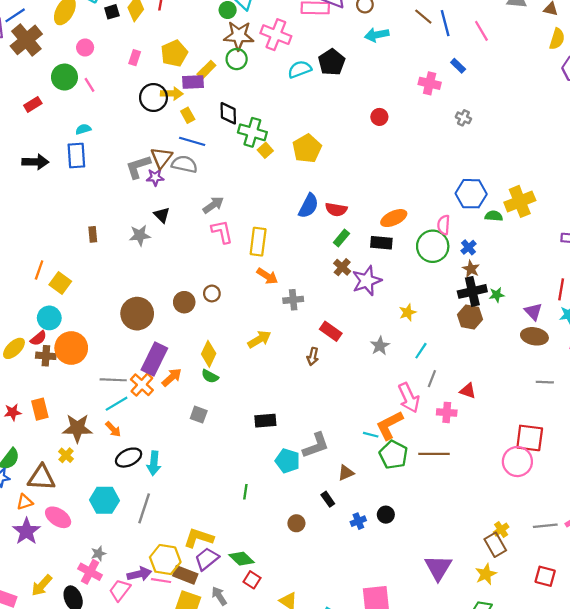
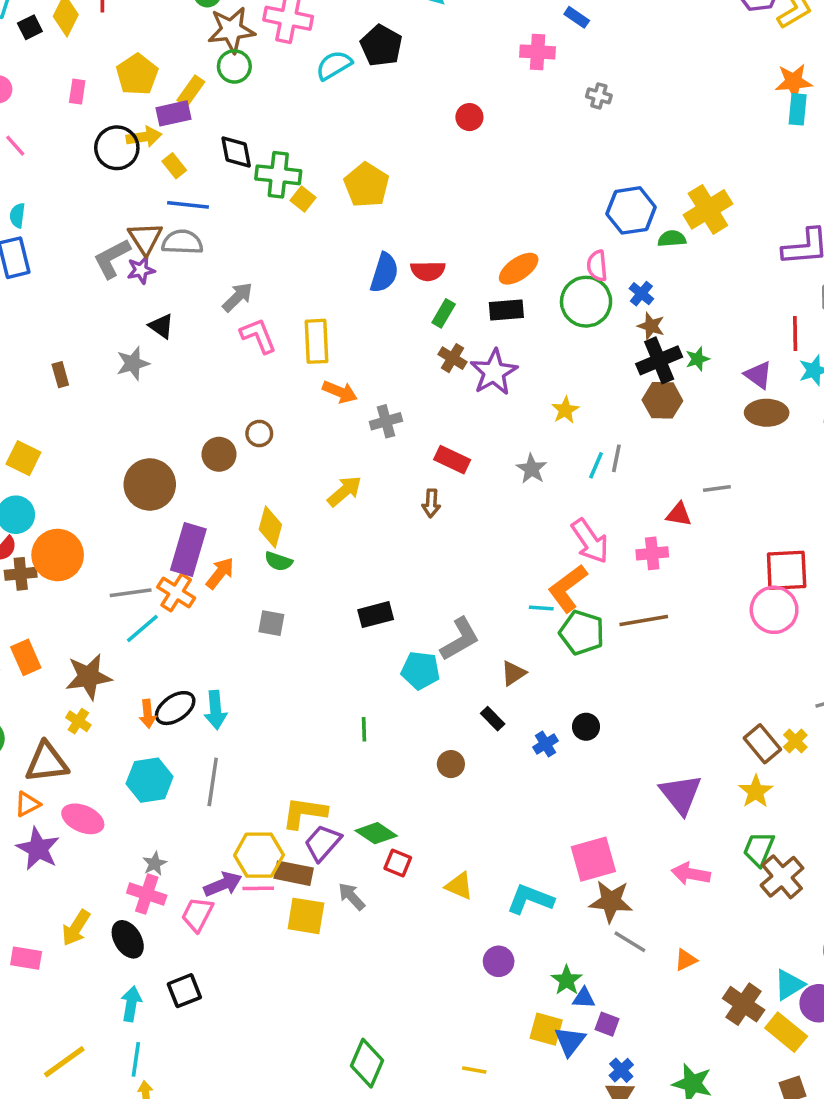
cyan semicircle: (83, 129) -> (17, 215), turned -56
gray line: (432, 379) -> (616, 458), moved
gray line: (545, 382) -> (717, 489), moved
orange arrow: (113, 429) -> (148, 714), moved, turned 48
yellow cross: (501, 530) -> (795, 741), moved

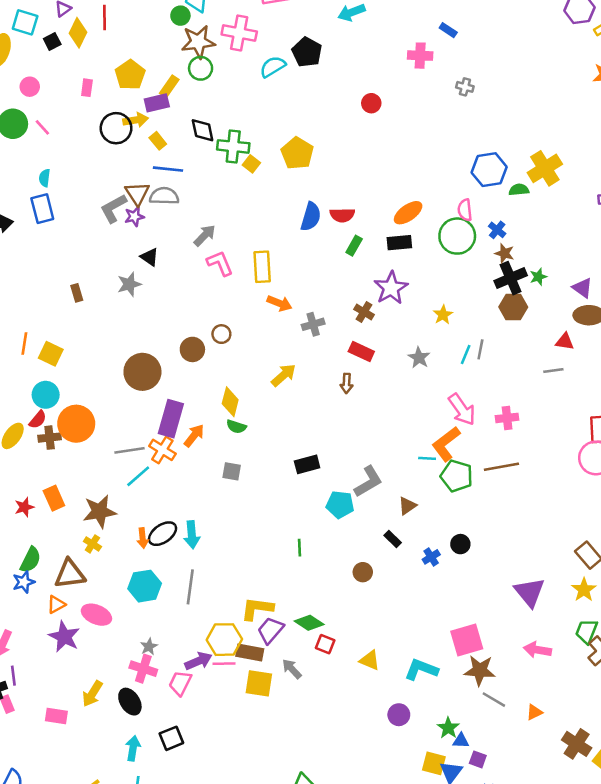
brown cross: (453, 358) -> (364, 312), moved
red triangle: (679, 514) -> (565, 342), moved

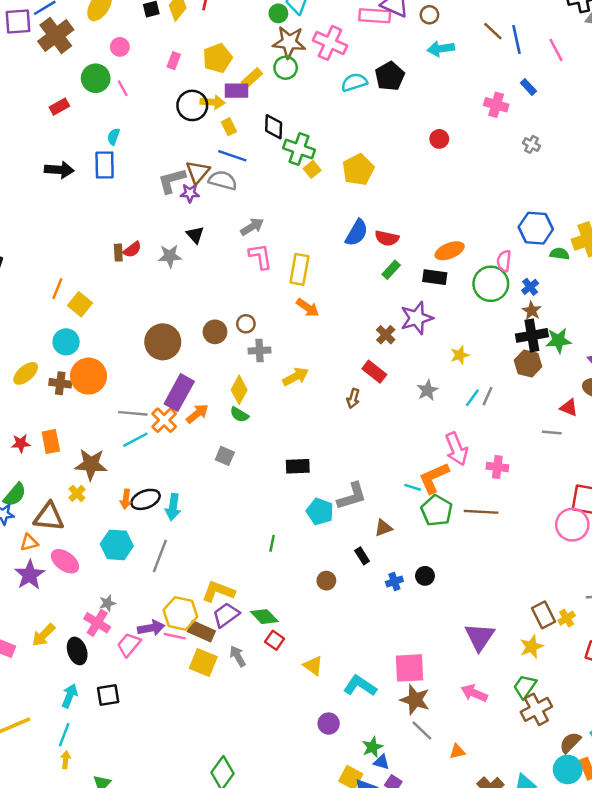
green star: (538, 277) -> (559, 340), size x1.5
gray cross: (313, 324) -> (259, 350), moved
red semicircle: (38, 420) -> (132, 250), moved

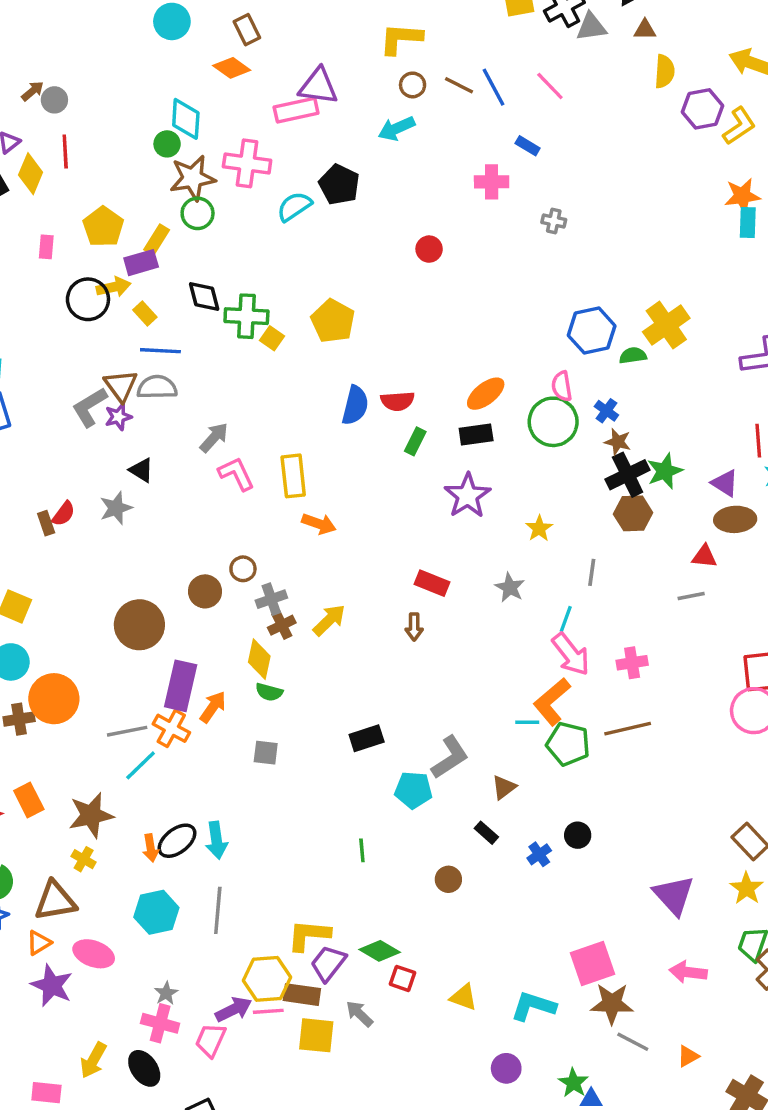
brown circle: (429, 15) -> (413, 85), moved
brown cross: (386, 335) -> (282, 625), moved, turned 36
cyan line: (472, 398) -> (566, 619), moved

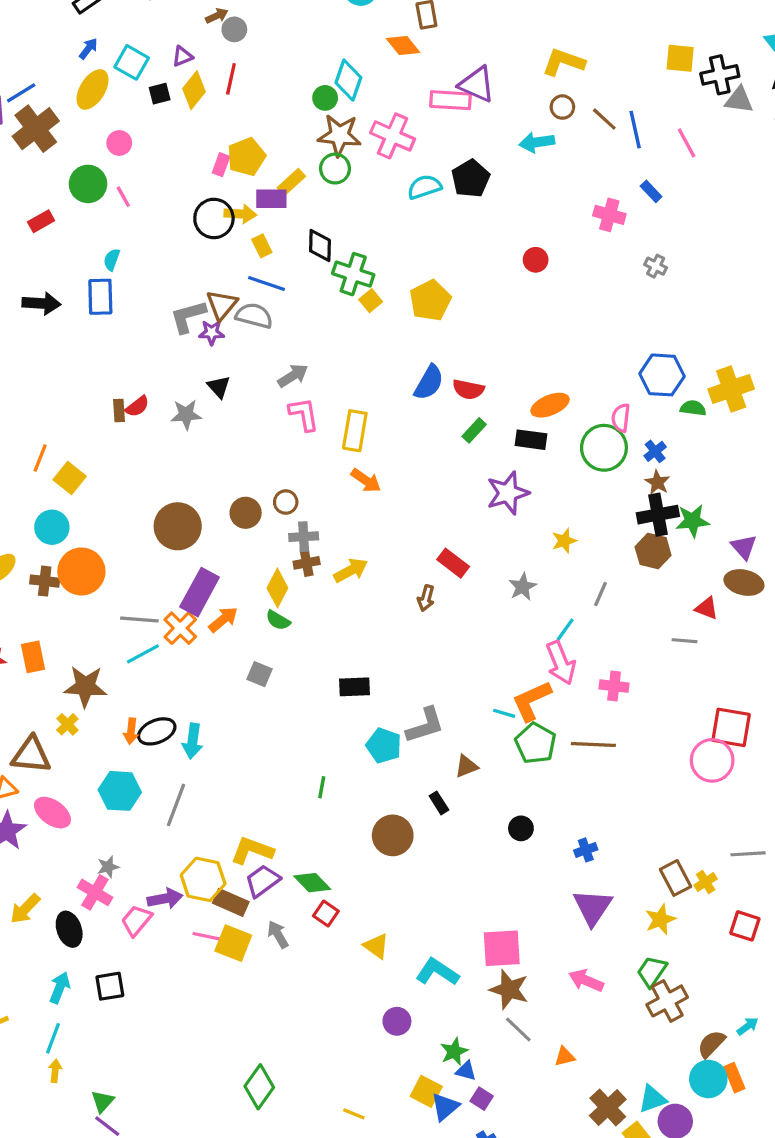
pink rectangle: (46, 247) -> (221, 165), moved
blue cross: (539, 854) -> (586, 850), moved
brown circle: (448, 879) -> (393, 835), size x1.6
pink line: (268, 1011) -> (207, 936), moved

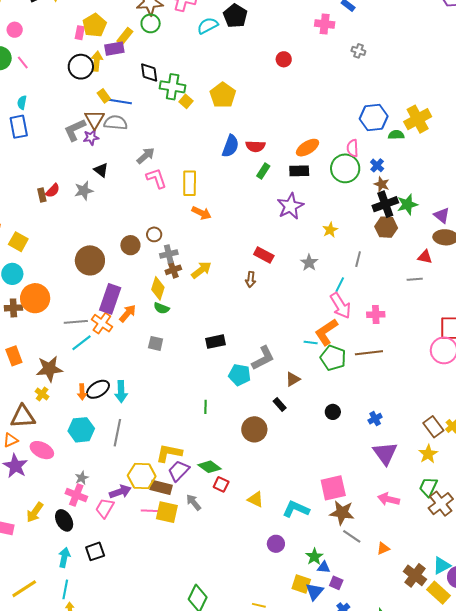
yellow arrow: (240, 214) -> (97, 61), turned -78
yellow rectangle: (262, 246) -> (104, 96), moved

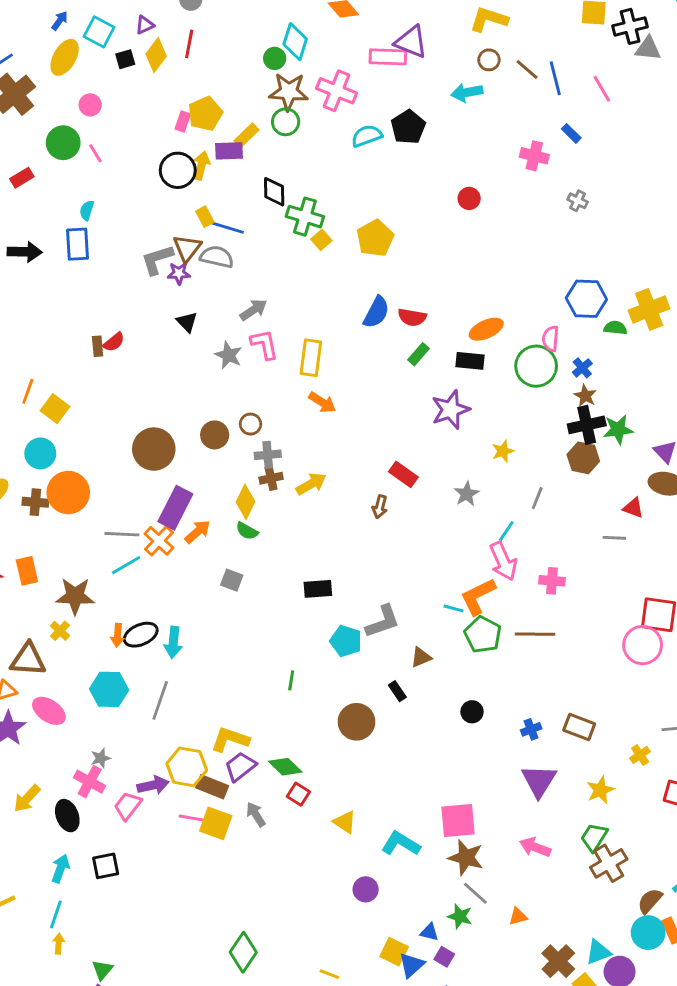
gray star: (84, 191) -> (229, 355), moved, turned 30
brown rectangle: (433, 427) -> (579, 727), moved, turned -40
green star: (314, 557) -> (460, 916), moved, turned -30

